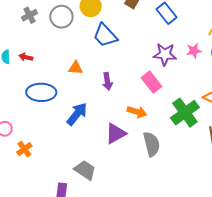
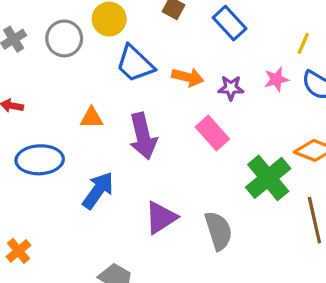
purple star: (165, 54) -> (231, 88), size x0.7
purple arrow: (107, 81) -> (143, 136), size x1.6
orange arrow: (137, 112) -> (188, 77), moved

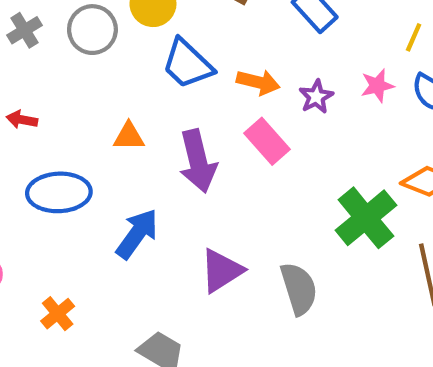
purple star: (231, 88) -> (316, 97), turned -30
pink rectangle: (212, 133) -> (267, 141), moved
orange cross: (18, 251) -> (58, 314), moved

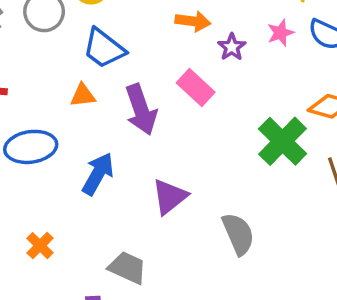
blue trapezoid: (187, 64) -> (104, 48), moved
orange arrow: (258, 82) -> (193, 21), moved
gray semicircle: (299, 289) -> (238, 234), moved

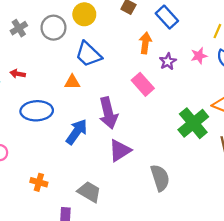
orange arrow: (193, 21) -> (145, 43), turned -96
purple arrow: (141, 110) -> (108, 113), moved
orange cross: (40, 246) -> (39, 182), moved, turned -35

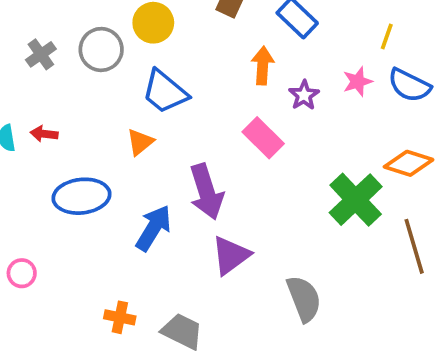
orange triangle: (72, 82) -> (140, 142), turned -35
orange cross: (39, 182) -> (120, 317), moved

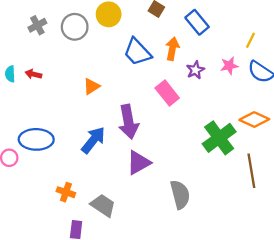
blue trapezoid: (165, 92) -> (137, 52), moved
blue ellipse: (81, 196) -> (36, 139), moved

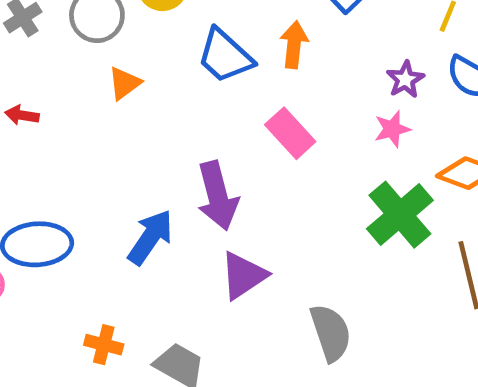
pink star: (229, 66) -> (392, 129), moved
purple star: (195, 70) -> (405, 79), moved
orange triangle: (92, 86) -> (124, 83), moved

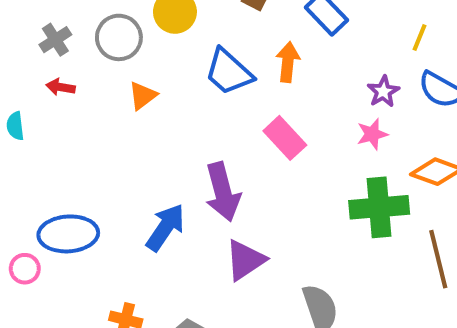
red arrow: (22, 115) -> (60, 87), moved
green cross: (400, 215) -> (379, 207), turned 36

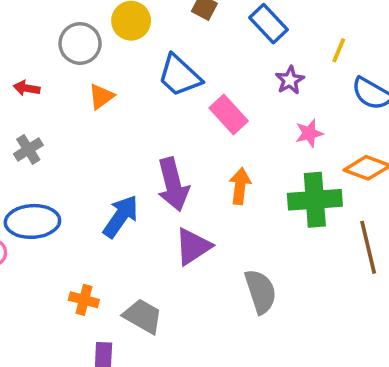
yellow line: (420, 37) -> (339, 50), moved
gray cross: (55, 40) -> (28, 149), moved
orange arrow: (288, 62) -> (240, 186), moved
purple star: (383, 92) -> (290, 80), moved
pink rectangle: (285, 138) -> (229, 114), moved

